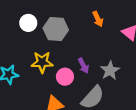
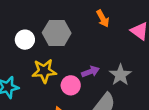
white circle: (28, 23) -> (25, 40), moved
purple arrow: (83, 66) -> (90, 72), turned -80

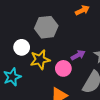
orange arrow: (103, 19) -> (82, 10), turned -80
white circle: (25, 40) -> (22, 47), moved

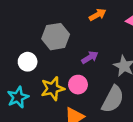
purple arrow: (78, 55) -> (90, 57), moved
yellow star: (40, 60) -> (53, 89), moved

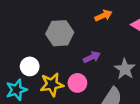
white circle: (28, 62) -> (30, 66), moved

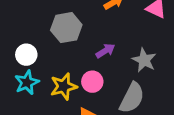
white circle: (30, 66) -> (26, 55), moved
cyan star: (17, 90) -> (27, 82), moved

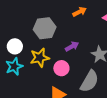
yellow star: (64, 86) -> (40, 58), moved

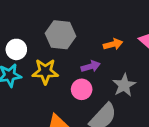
orange arrow: (80, 12) -> (113, 44), moved
pink circle: (61, 68) -> (82, 89), moved

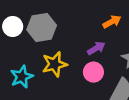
gray hexagon: (60, 35) -> (42, 27), moved
white circle: (16, 49) -> (13, 26), moved

